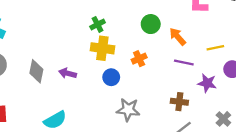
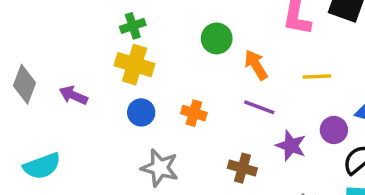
yellow line: (215, 48) -> (317, 76), moved
orange cross: (139, 59) -> (194, 113), moved, turned 32

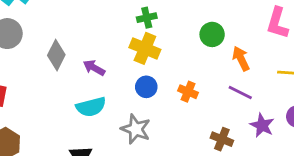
cyan semicircle: (42, 166) -> (91, 107), moved
gray star: (160, 168) -> (136, 129), moved

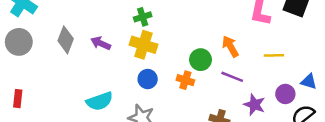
green circle: (212, 34) -> (201, 60), moved
gray diamond: (56, 55) -> (66, 40), moved
purple arrow: (94, 68) -> (101, 43), moved

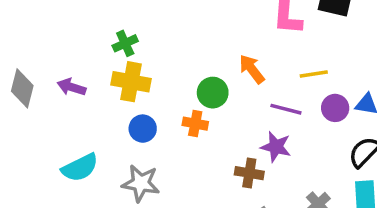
purple line: (232, 77) -> (286, 109), moved
purple circle: (285, 94) -> (335, 108), moved
purple star: (254, 105) -> (276, 147), moved

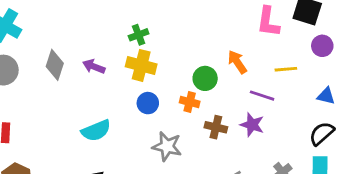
purple circle: (335, 108) -> (322, 46), moved
brown cross: (249, 173) -> (216, 127), moved
gray star: (141, 183) -> (167, 146), moved

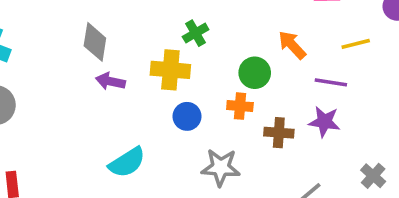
green cross: (139, 35) -> (196, 33), moved
gray diamond: (55, 65) -> (95, 42), moved

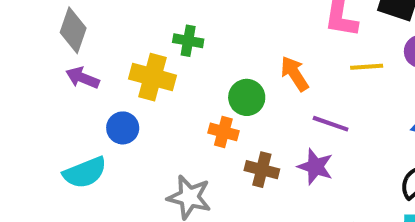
green cross: (196, 33) -> (188, 41), turned 30
yellow line: (356, 44) -> (367, 67), moved
blue circle: (187, 116) -> (123, 128), moved

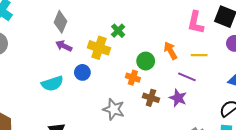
green cross: (188, 41) -> (118, 31), turned 32
yellow line: (367, 67) -> (199, 55), moved
cyan semicircle: (85, 172) -> (52, 83), moved

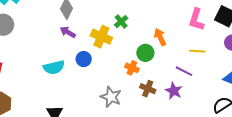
orange arrow: (170, 51) -> (160, 37), moved

